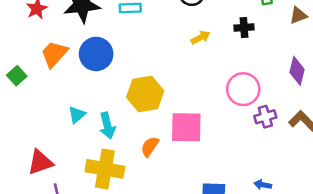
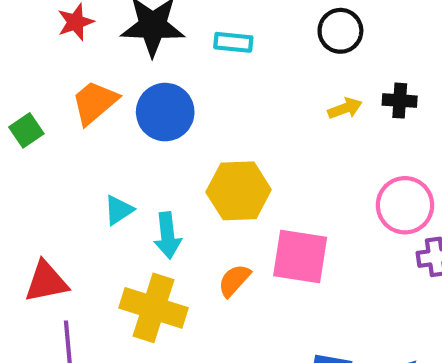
black cross: (244, 27) -> (400, 101), moved

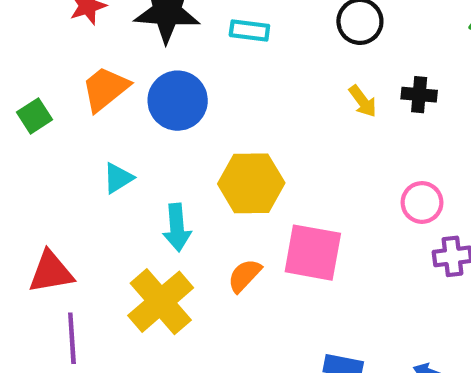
yellow arrow: (345, 108) -> (363, 101), turned 72
pink circle: (405, 205) -> (422, 202), size x0.7
cyan triangle: (119, 210) -> (118, 178), moved
yellow cross: (153, 308) -> (161, 302), turned 30

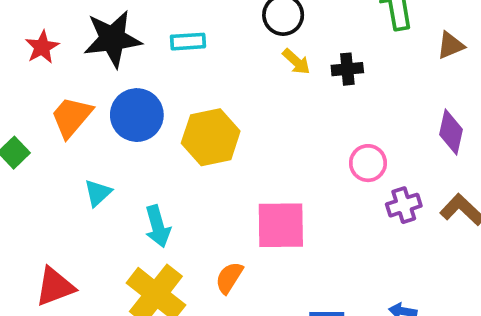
yellow arrow: (363, 101) -> (296, 62), moved
yellow hexagon: (251, 183) -> (211, 137), moved
orange semicircle: (244, 276) -> (229, 278), moved

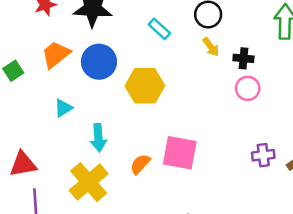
cyan rectangle: (188, 42) -> (159, 29), moved, turned 35
pink circle: (368, 163) -> (248, 88), moved
orange semicircle: (229, 278) -> (140, 164), moved

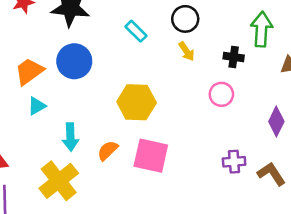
orange trapezoid: (56, 55) -> (29, 71), moved
black cross: (243, 58) -> (234, 57), moved
yellow hexagon: (145, 86) -> (137, 102), moved
orange semicircle: (140, 164) -> (108, 150), moved

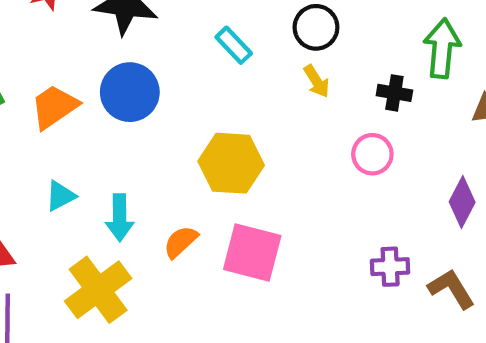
cyan triangle: (37, 106) -> (60, 196), moved

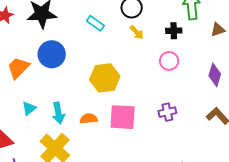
orange semicircle: (181, 242) -> (89, 119), turned 48
purple cross: (390, 267) -> (167, 112), moved

